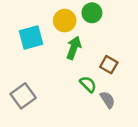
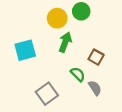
cyan square: (31, 37) -> (25, 50), moved
gray square: (23, 96) -> (47, 94), moved

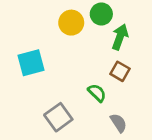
green arrow: (65, 42) -> (120, 37), moved
gray semicircle: (95, 88) -> (119, 123), moved

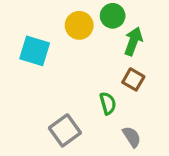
cyan square: (31, 63) -> (35, 51), moved, turned 32
green semicircle: (97, 93) -> (108, 103), turned 30

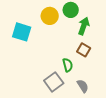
gray square: (65, 130) -> (54, 82), moved

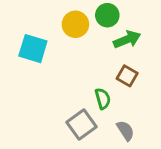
green arrow: (84, 26) -> (127, 39), turned 48

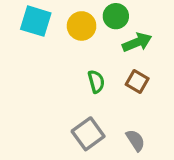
cyan square: (33, 49) -> (36, 21), moved
green semicircle: (103, 99) -> (96, 82), moved

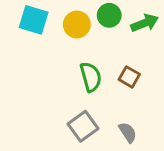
green arrow: (137, 42) -> (145, 23), moved
green semicircle: (96, 82) -> (91, 77), size x1.4

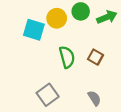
cyan square: (34, 20) -> (34, 30), moved
gray square: (83, 126) -> (48, 95), moved

